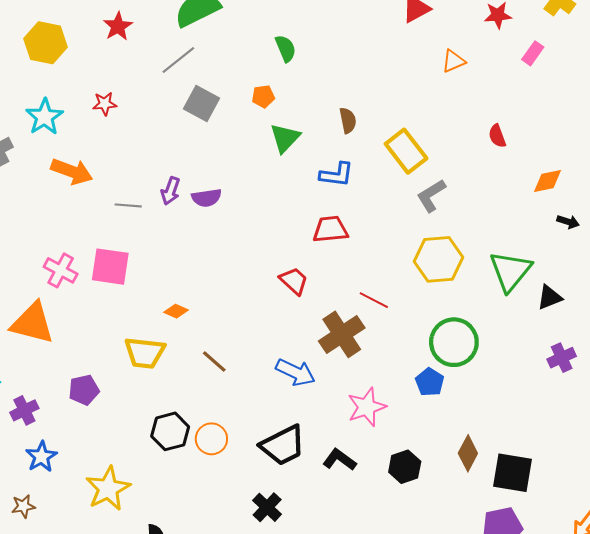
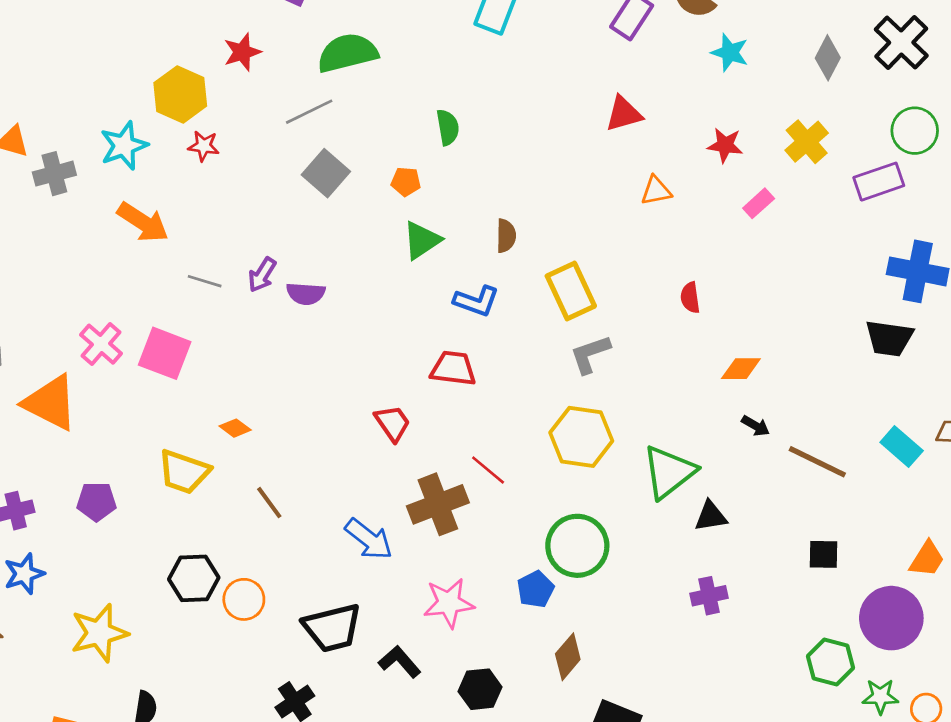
yellow hexagon: (46, 43) -> (180, 94), moved
brown diamond: (468, 453) -> (568, 657), moved

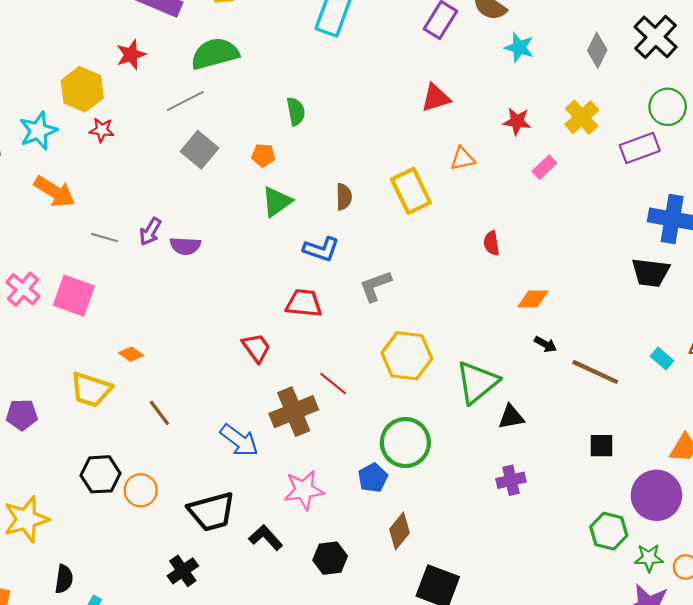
yellow rectangle: (571, 291) -> (411, 191), moved
gray L-shape: (590, 354) -> (375, 286), moved
cyan rectangle: (902, 446) -> (662, 358), size x0.7

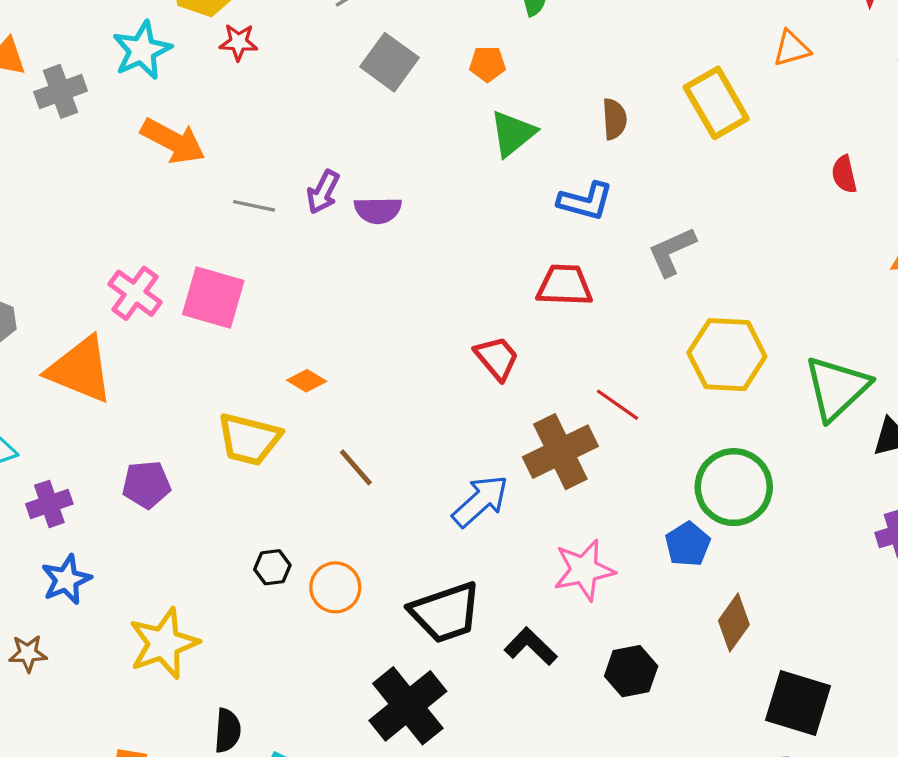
blue arrow: (239, 440) -> (480, 501), turned -75
black hexagon: (101, 474) -> (272, 567), size x0.6
black cross: (183, 571) -> (408, 706), size x1.6

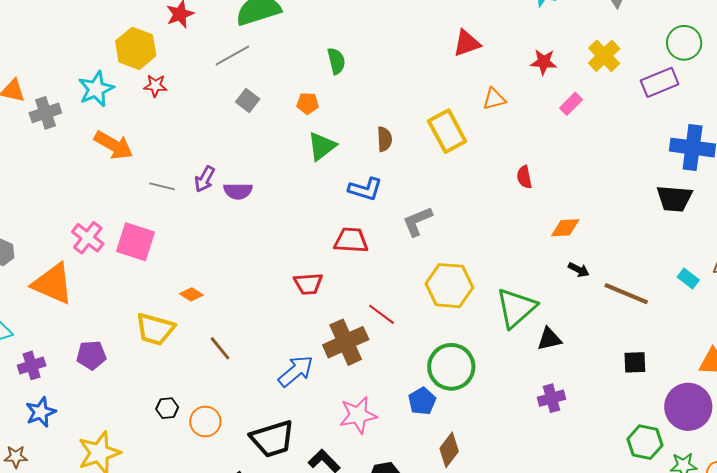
gray square: (390, 62) -> (248, 101), size x0.7
red trapezoid: (497, 358) -> (308, 284), turned 124

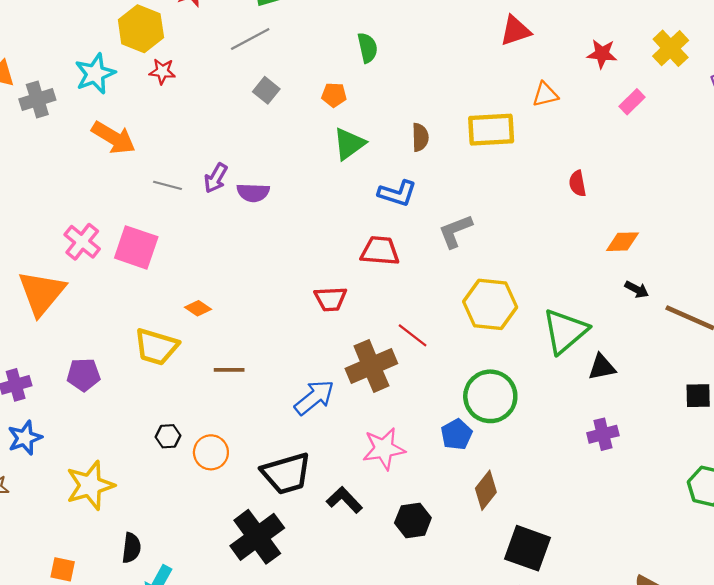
yellow rectangle: (447, 131) -> (491, 130), turned -66
orange triangle: (53, 284) -> (42, 293), turned 45
brown line: (220, 348) -> (229, 370), turned -52

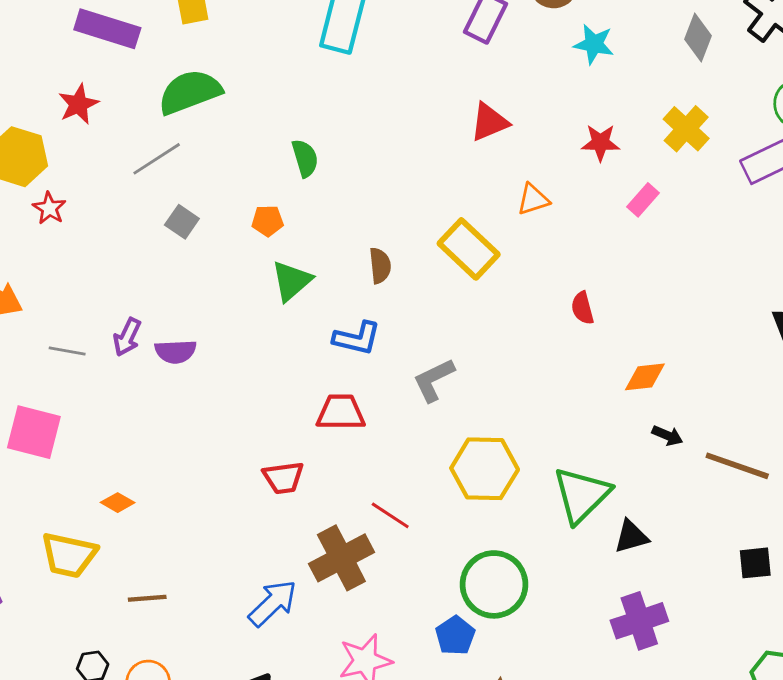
red star: (162, 71) -> (49, 208), turned 30
yellow rectangle: (491, 130) -> (469, 249), turned 51
brown line: (229, 370) -> (147, 598), moved
purple cross: (603, 434) -> (639, 621), size x1.4

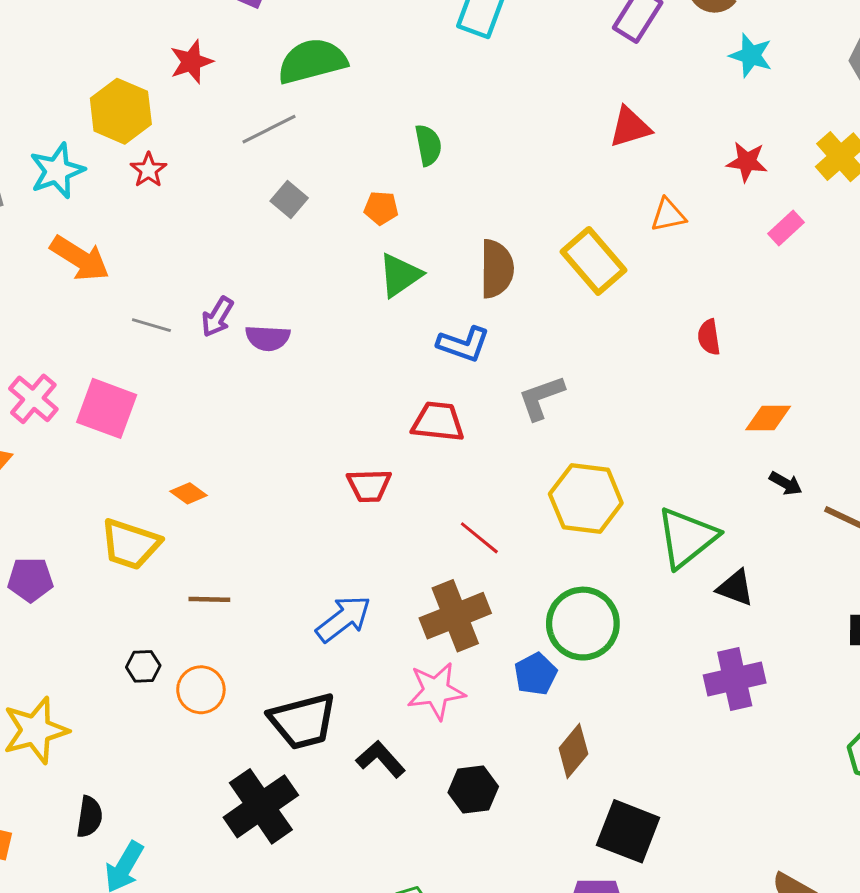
brown semicircle: (380, 266) -> (497, 269), size x1.5
black triangle: (631, 537) -> (735, 588), turned 30
brown cross: (341, 558) -> (455, 616), moved

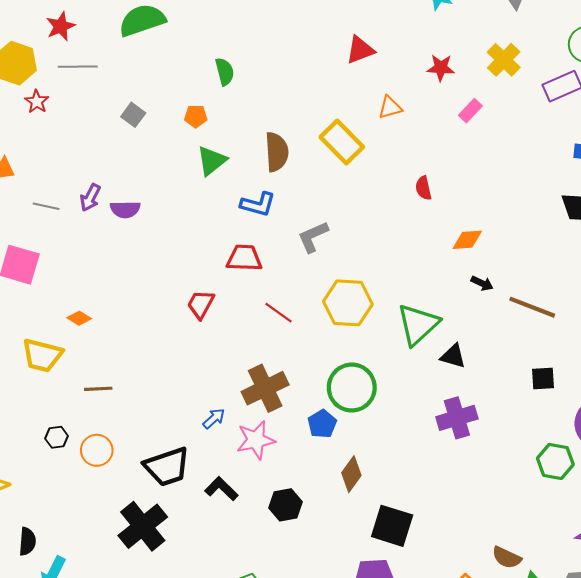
gray line: (269, 129) -> (78, 67), moved, turned 30
red trapezoid: (369, 485) -> (201, 304), turned 124
red line: (479, 538) -> (279, 313), moved
blue arrow: (343, 619) -> (214, 419), moved, size x0.6

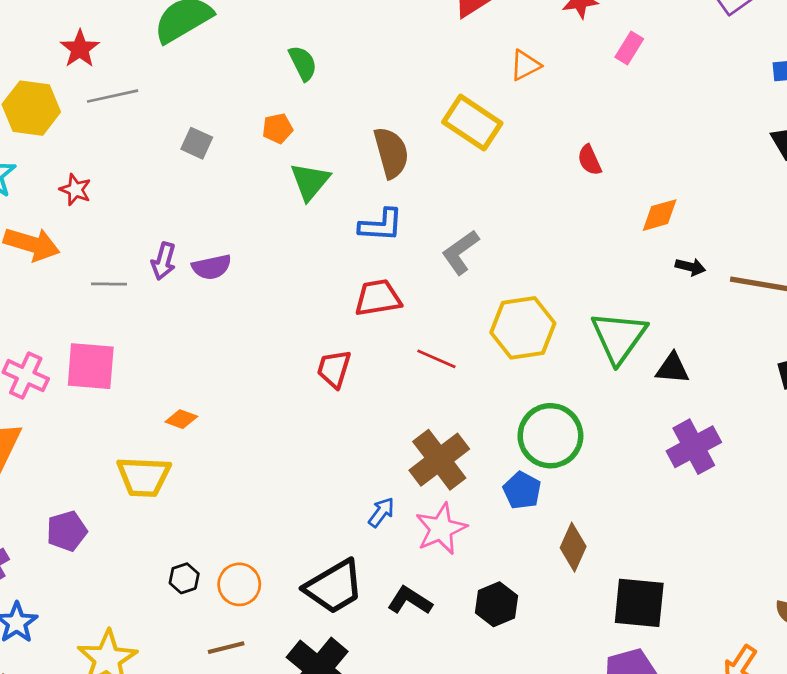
red star: (37, 102) -> (75, 190), moved
brown line: (98, 389) -> (226, 648), moved

